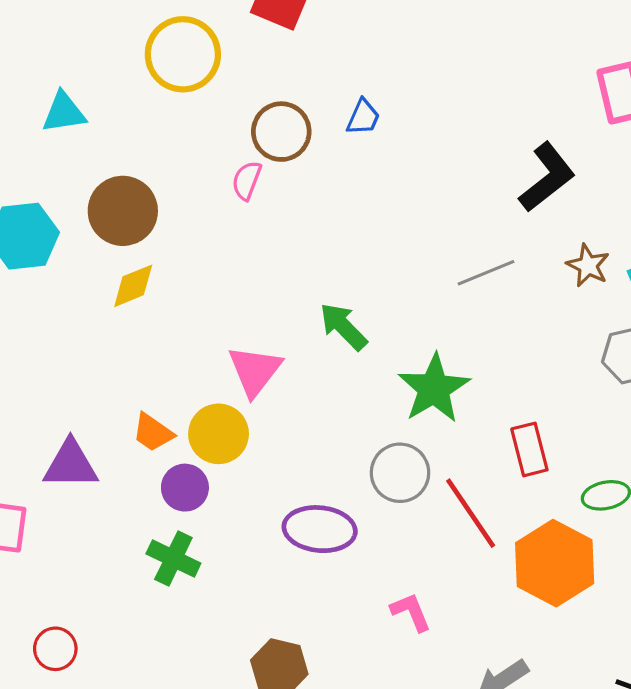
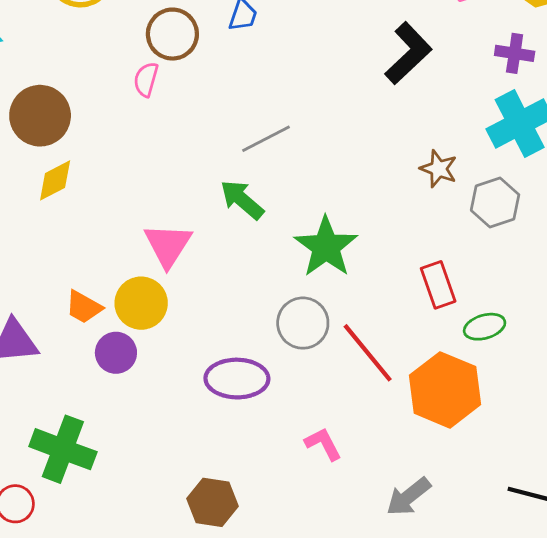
brown star: (588, 265) -> (439, 169), moved
gray line: (486, 273) -> (266, 139), moved
red rectangle: (529, 449) -> (438, 285), moved
green cross: (173, 558) -> (63, 449), moved, size x1.4

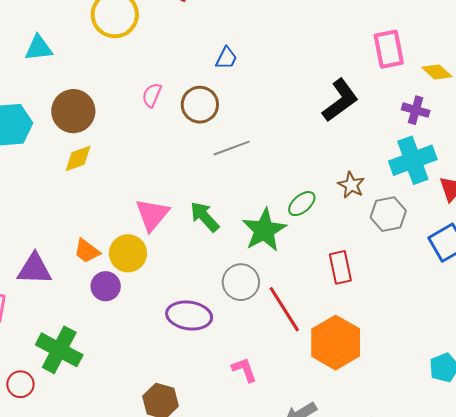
brown circle: (172, 34) -> (200, 105), moved
green arrow: (242, 200) -> (205, 217), moved
green ellipse: (485, 327) -> (302, 204), moved, turned -32

